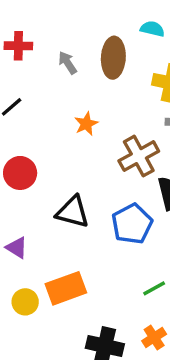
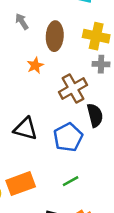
brown ellipse: (113, 58) -> (55, 36), moved
green line: (154, 288) -> (71, 181), moved

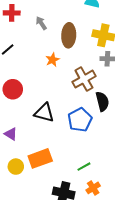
green line: (71, 181) -> (84, 167), moved

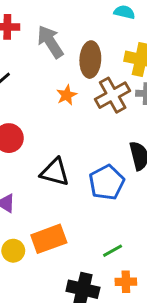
gray arrow: (41, 23) -> (50, 42), size x1.6
brown cross: (84, 79) -> (113, 95), moved
orange cross: (93, 188) -> (126, 282), turned 32

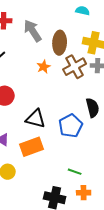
orange rectangle: (49, 239) -> (32, 147), moved
green line: (113, 251) -> (75, 172), turned 48

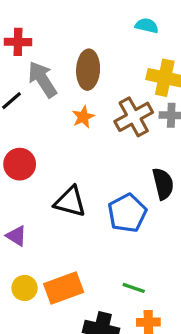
gray arrow: (33, 31) -> (42, 79), moved
brown ellipse: (60, 43) -> (88, 70), moved
orange rectangle: (32, 147) -> (64, 288), moved

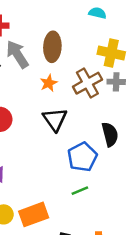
black triangle: (70, 202) -> (55, 119), moved, turned 40
green line: (134, 288) -> (80, 191), moved, turned -42

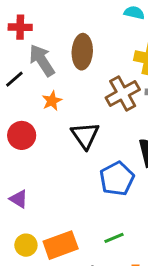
orange star: (49, 83) -> (52, 101), moved
green line: (80, 191) -> (114, 238), moved

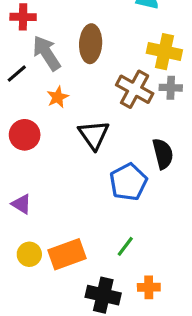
brown cross: (123, 94) -> (135, 89), turned -32
green line: (114, 238) -> (125, 246), turned -30

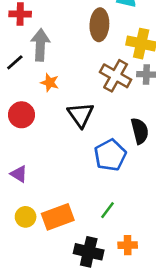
brown ellipse: (91, 44) -> (99, 25), moved
gray arrow: (47, 53) -> (40, 45), turned 36
orange star: (58, 97) -> (50, 83), turned -30

